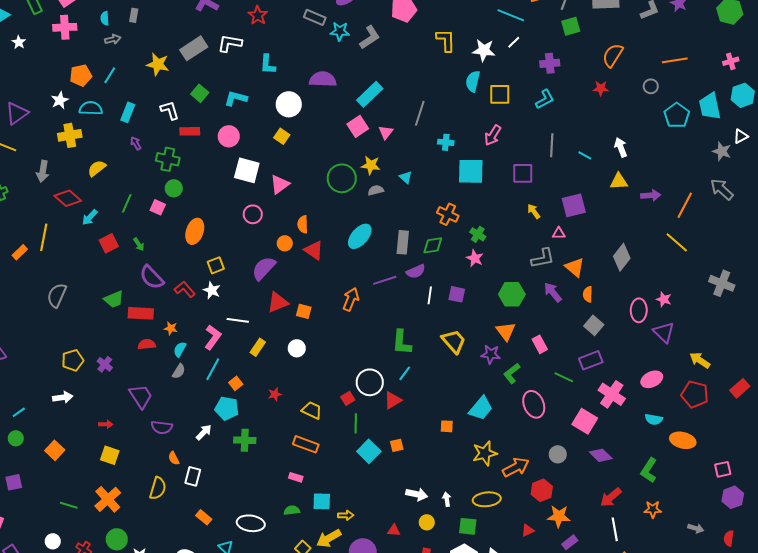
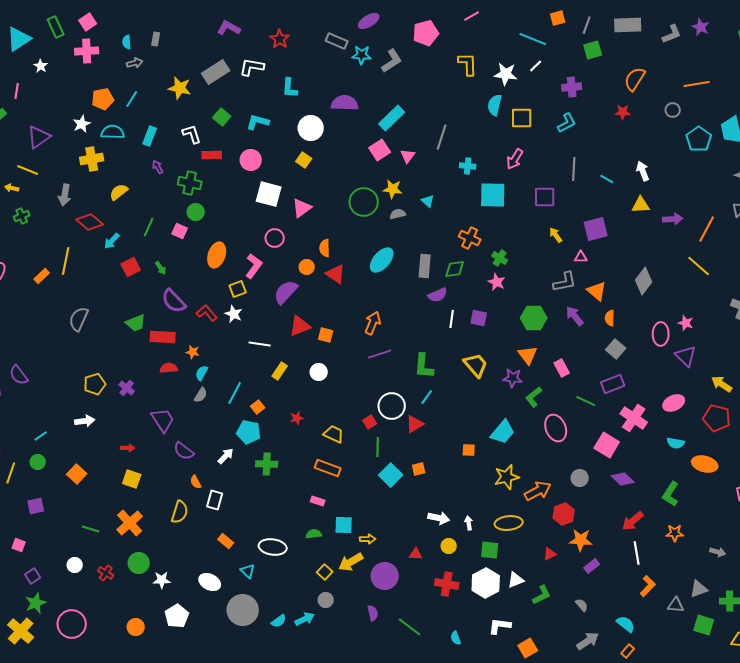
purple line: (385, 280) -> (380, 354), moved
pink L-shape: (213, 337) -> (254, 266), moved
purple semicircle: (162, 427) -> (184, 451), turned 30

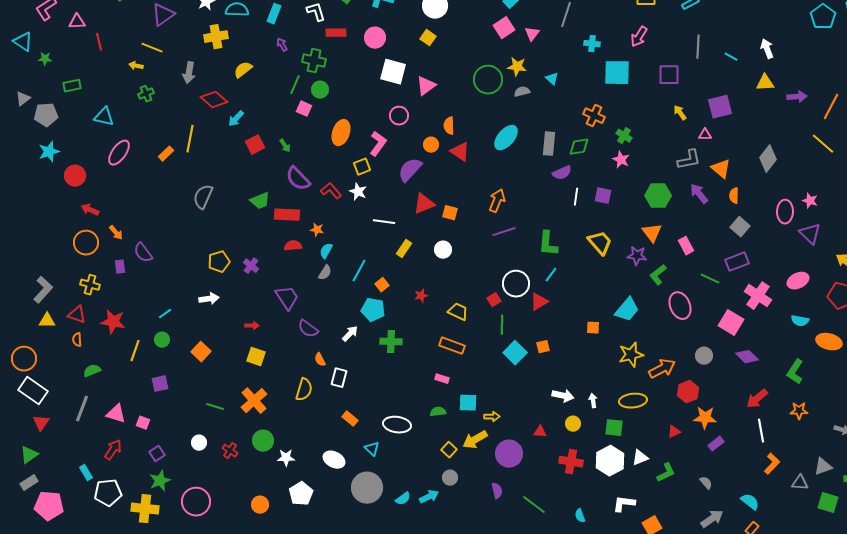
green line: (149, 227) -> (295, 85), moved
yellow cross: (21, 631) -> (145, 509), turned -36

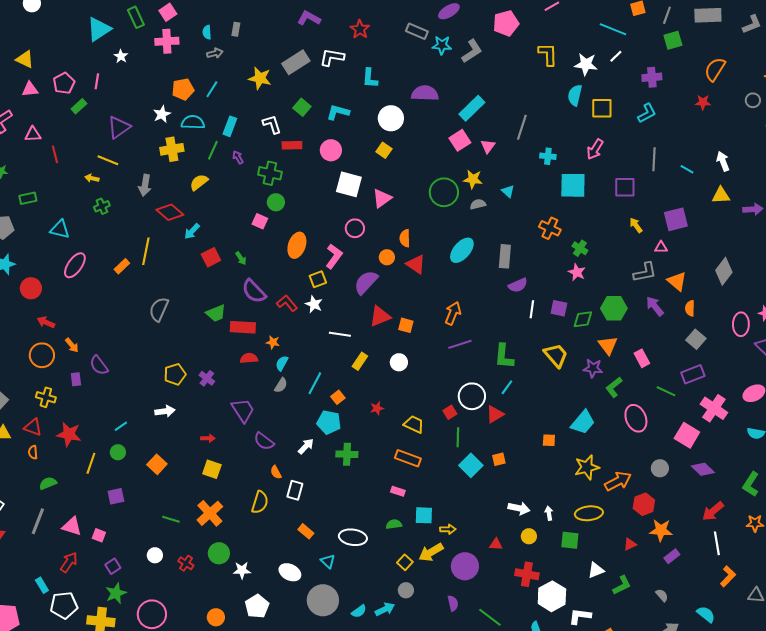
green line: (295, 85) -> (213, 150), moved
green diamond: (579, 147) -> (583, 319), moved
white hexagon: (610, 461) -> (552, 596), moved

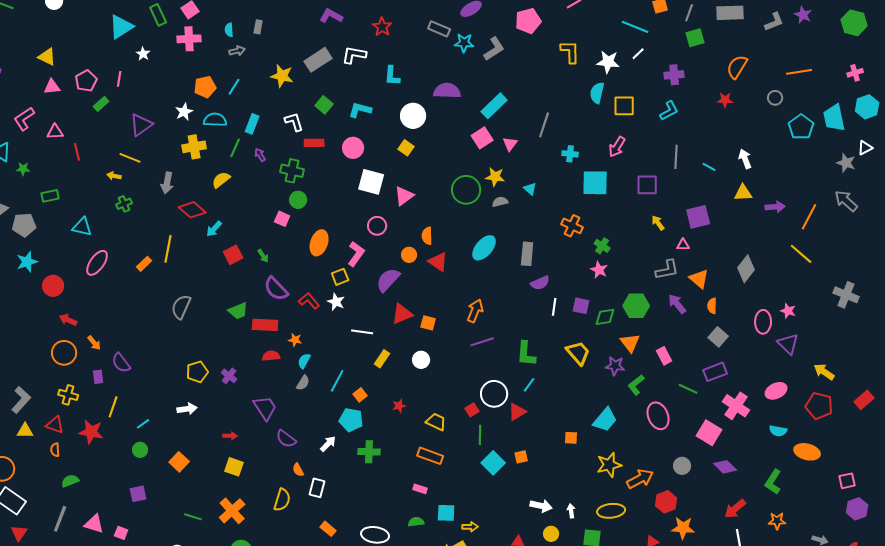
yellow line: (91, 463) -> (113, 407), moved

